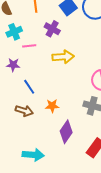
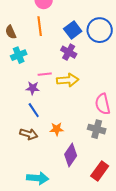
purple cross: (52, 29) -> (69, 52), moved
pink line: (29, 46) -> (45, 74), moved
purple star: (13, 65) -> (33, 88), moved

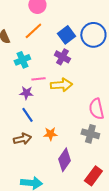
orange line: (40, 26) -> (33, 31), turned 54
cyan cross: (19, 55) -> (22, 60), moved
brown arrow: (29, 134) -> (22, 139), turned -30

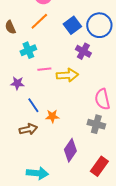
purple cross: (62, 57) -> (83, 51), moved
purple star: (26, 93) -> (17, 83), moved
orange star: (50, 134) -> (52, 116), moved

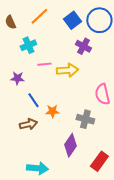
gray cross: (96, 124) -> (85, 119), moved

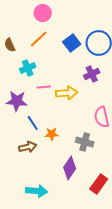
purple cross: (83, 46) -> (92, 74), moved, turned 35
purple star: (17, 78) -> (17, 101), size x1.5

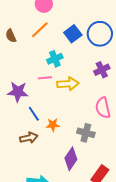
cyan cross: (28, 68) -> (55, 59), moved
purple cross: (92, 74) -> (102, 70), moved

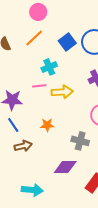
blue line: (34, 114) -> (13, 125), moved
orange star: (53, 125) -> (47, 125), moved
purple diamond: (71, 159) -> (65, 167), turned 55

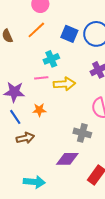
blue square: (67, 42) -> (69, 34), turned -30
orange star: (47, 125) -> (39, 110), moved

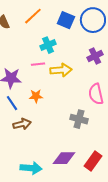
purple diamond: (67, 159) -> (64, 158), moved

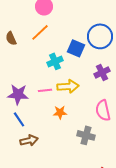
blue square: (66, 20) -> (76, 48), moved
pink line: (38, 64) -> (45, 90), moved
orange star: (36, 96) -> (60, 112), moved

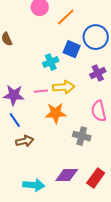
orange line: (40, 32) -> (66, 17), moved
orange star: (60, 112) -> (56, 113), size x1.5

